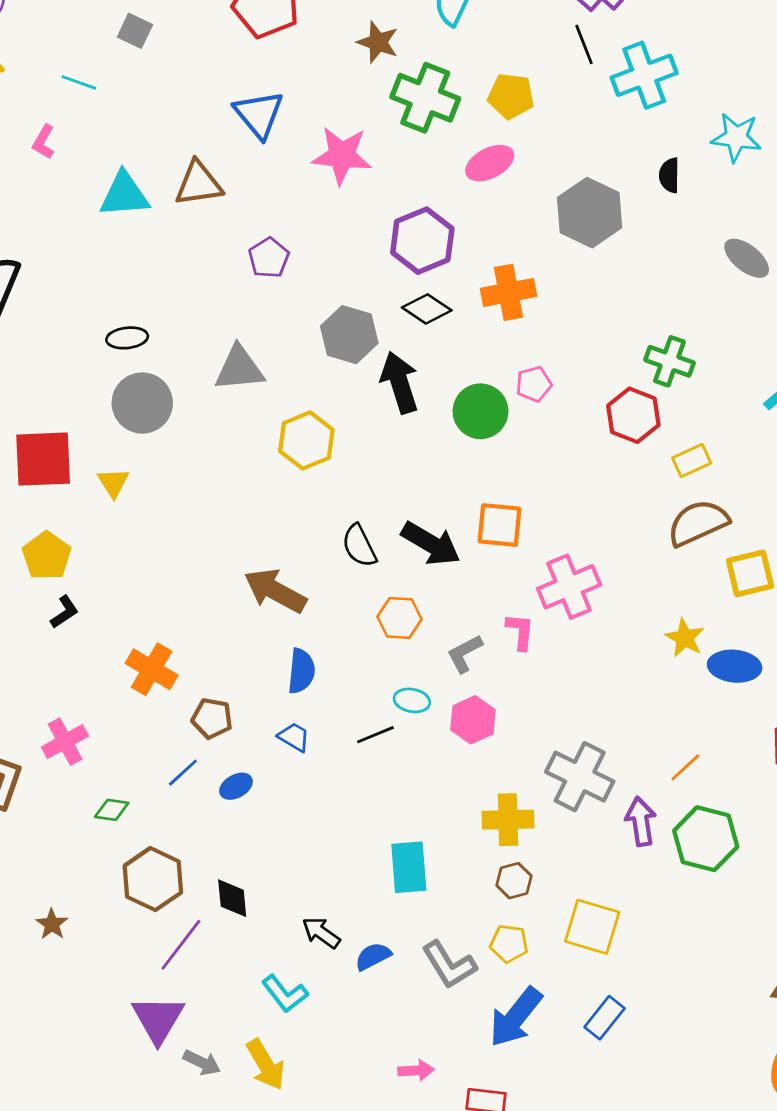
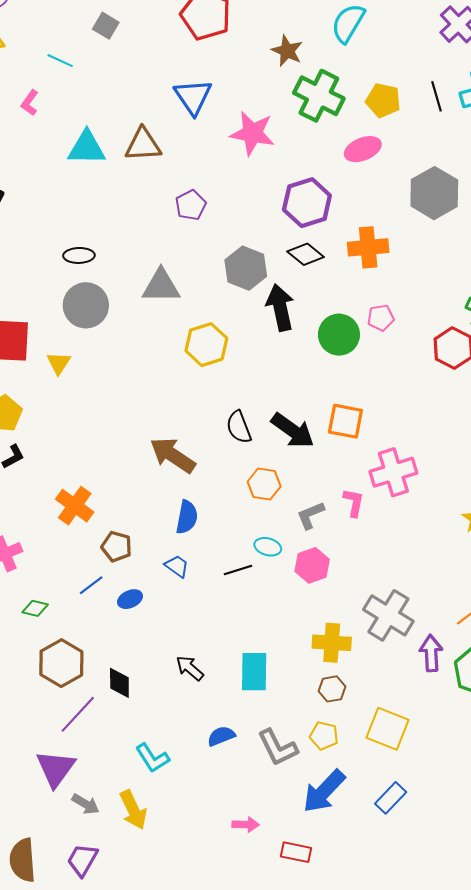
black line: (584, 44) -> (436, 96), moved
black arrow: (321, 933) -> (190, 668), moved

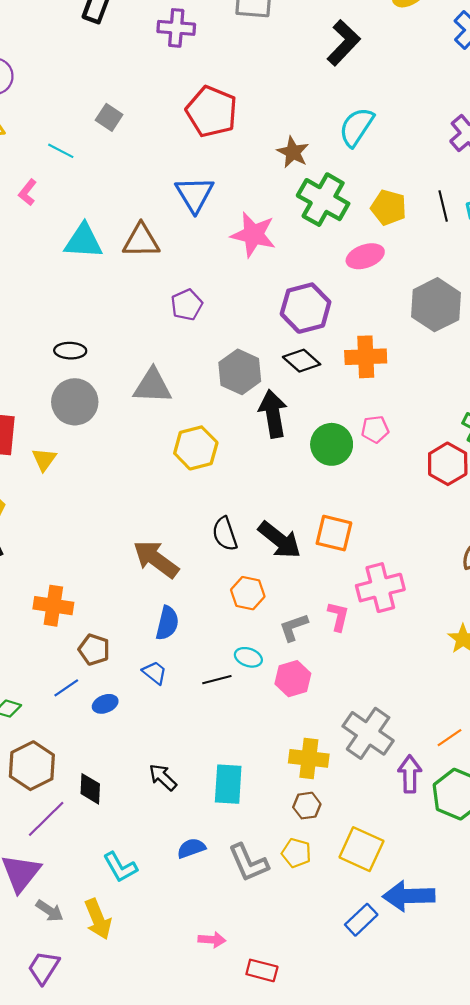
orange cross: (75, 506) -> (53, 606), turned -30
blue arrow: (324, 791) -> (409, 896), moved, turned 42

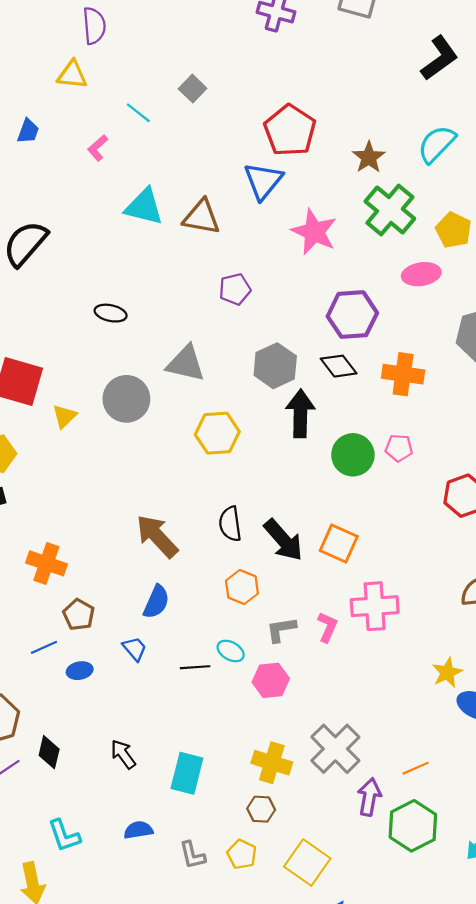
red pentagon: (212, 112) -> (290, 130), moved
gray circle: (75, 402) -> (126, 399), moved
gray L-shape: (248, 863) -> (192, 855), size x0.7

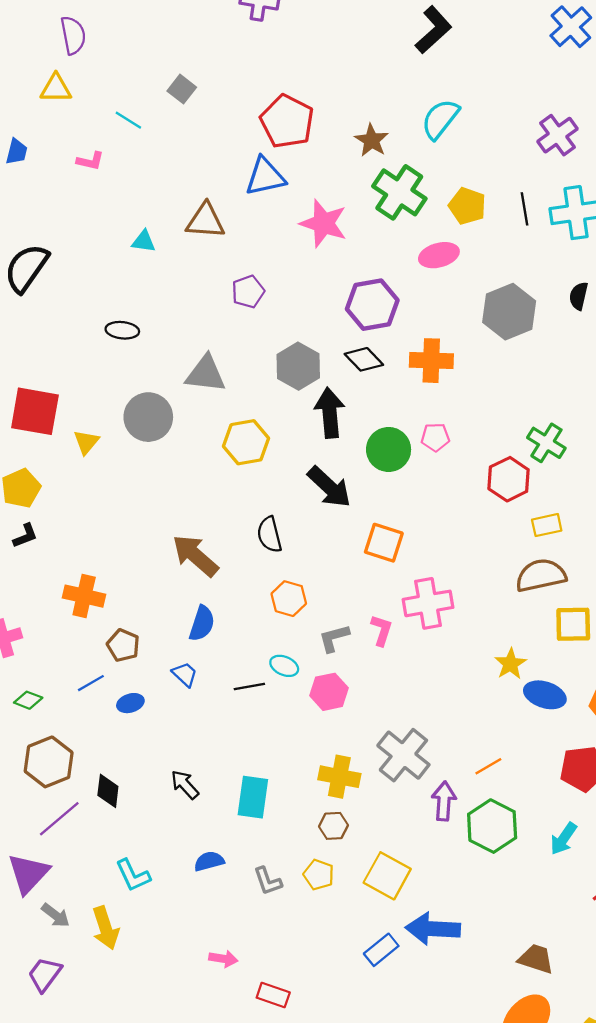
pink L-shape: (98, 148) -> (90, 161), turned -120
blue triangle: (263, 181) -> (265, 177), turned 45
cyan triangle: (144, 207) -> (144, 241), moved, size x0.6
black arrow: (283, 540) -> (329, 487), moved

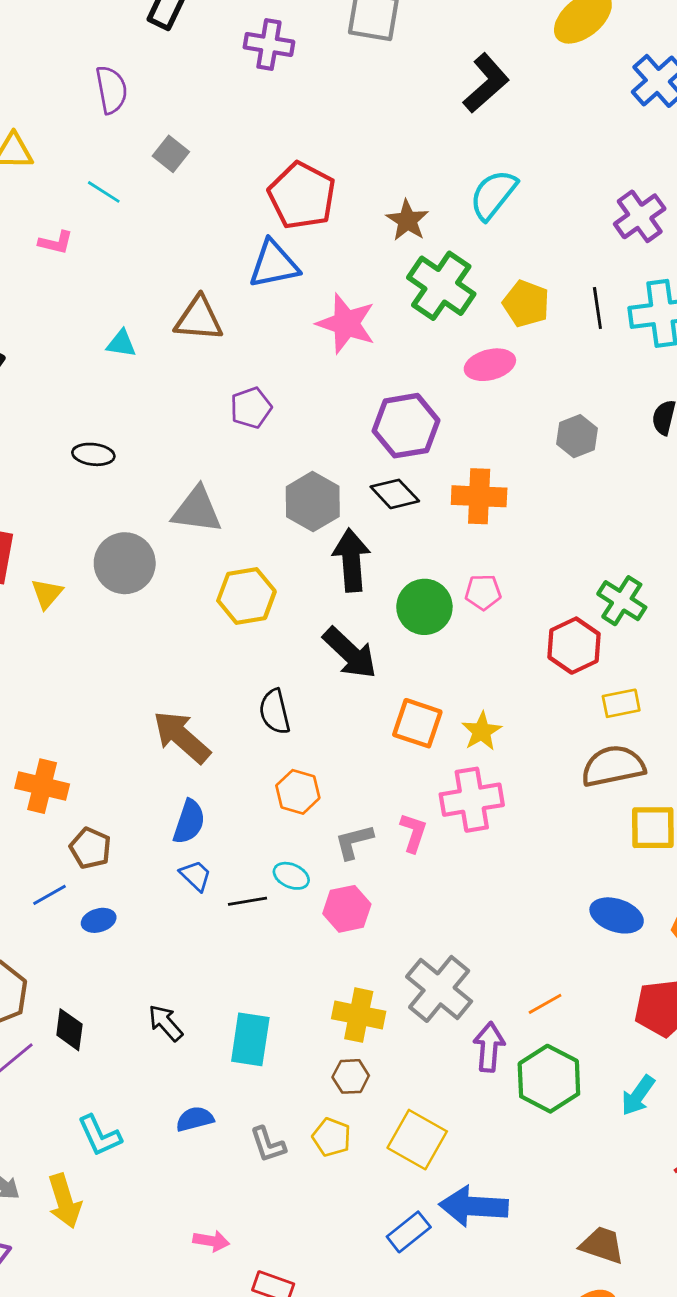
purple semicircle: (73, 35) -> (111, 90), moved
gray hexagon: (509, 312) -> (577, 436), size x0.6
yellow star: (510, 664) -> (482, 731), moved
blue trapezoid: (185, 674) -> (196, 876), moved

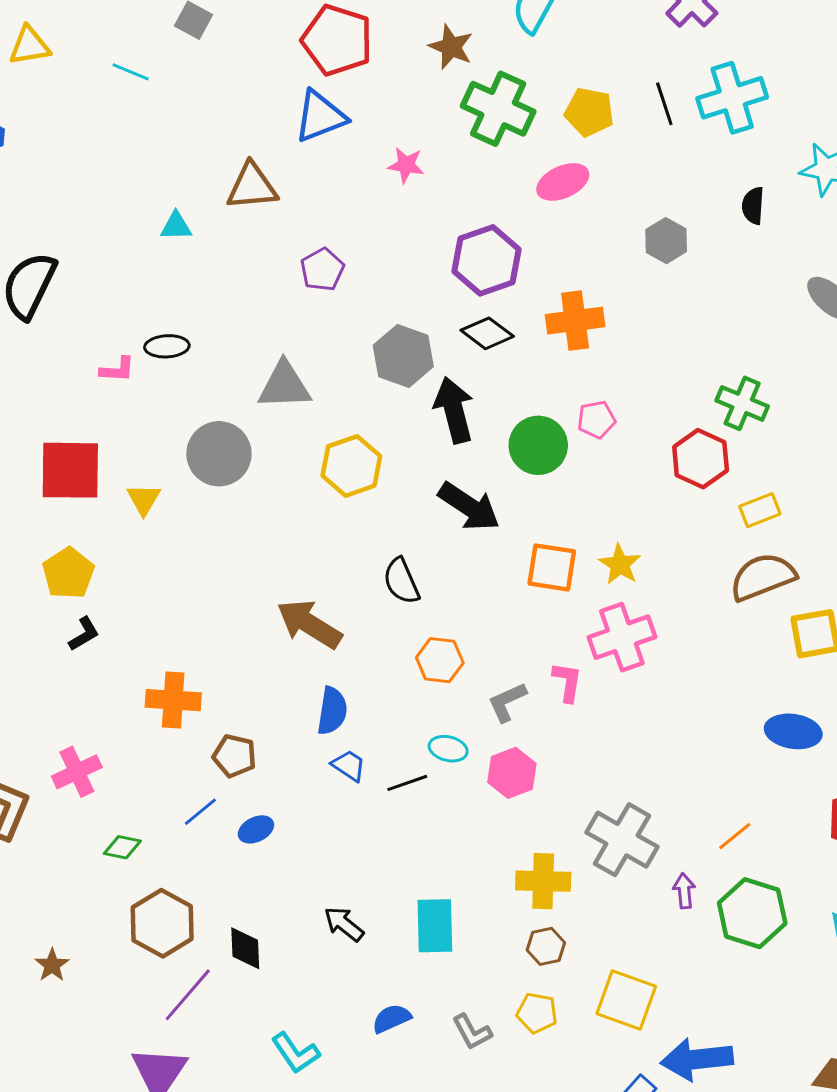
pink L-shape: (56, 242) -> (117, 370), moved
pink star: (346, 324) -> (406, 165), size x0.6
purple arrow: (489, 1047) -> (684, 891), size x0.7

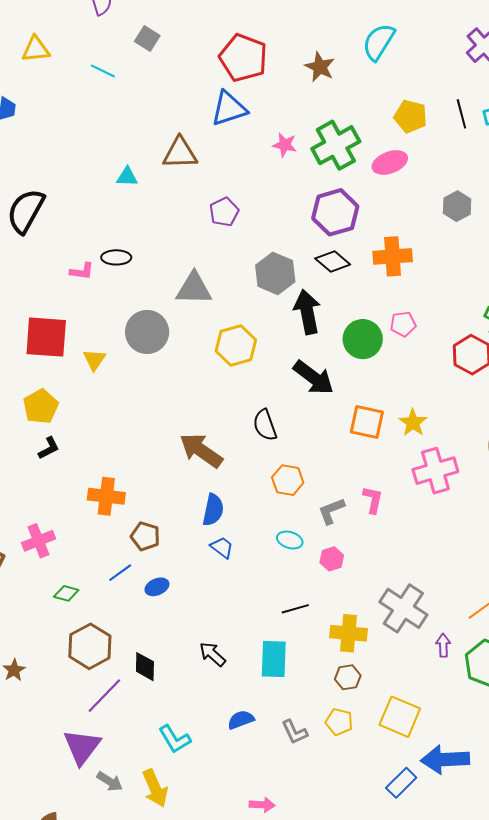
green cross: (498, 109) -> (336, 145), moved, turned 33
pink cross: (622, 637) -> (435, 471), moved
pink hexagon: (512, 773) -> (332, 559), size x0.7
black line: (407, 783) -> (295, 609), moved

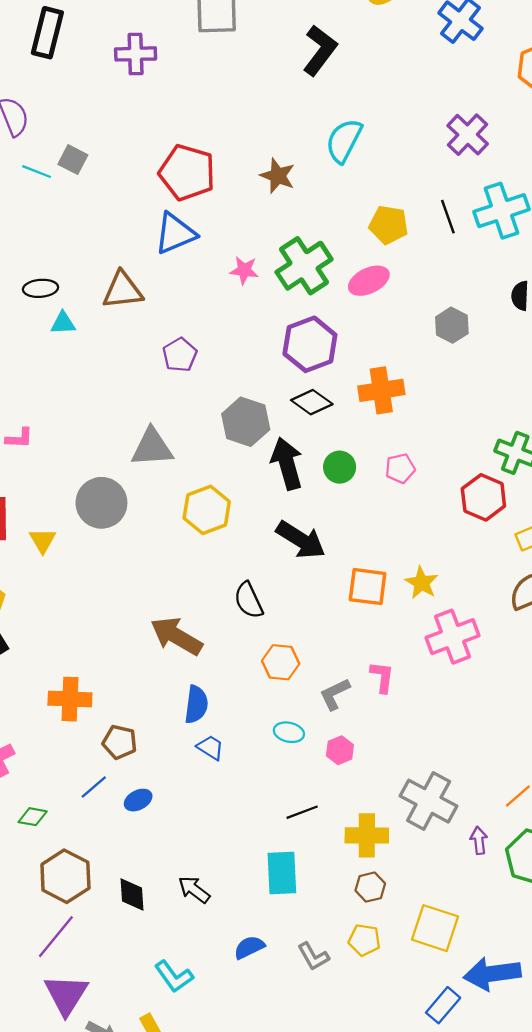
cyan line: (103, 71) -> (37, 172), moved
black ellipse: (116, 257) -> (41, 288), moved
green circle: (363, 339) -> (340, 467), moved, size x0.7
black arrow: (212, 654) -> (194, 890), moved
purple line: (104, 696) -> (56, 937), moved

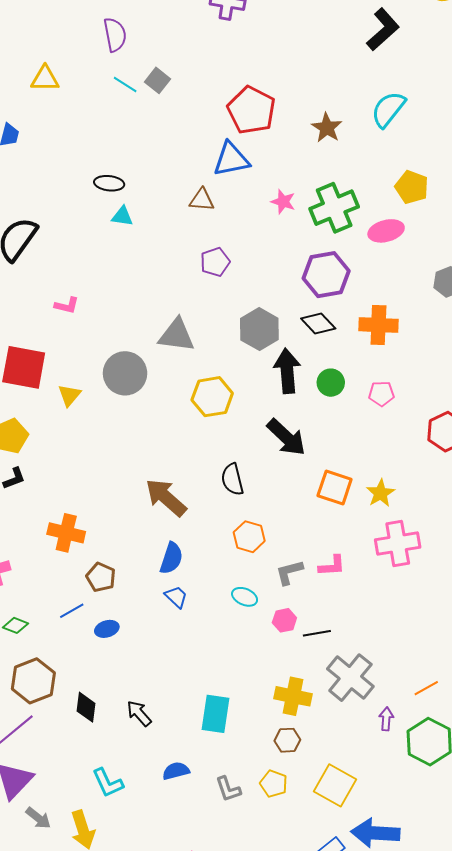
brown triangle: (123, 290) -> (202, 200), moved, size x0.7
pink L-shape: (382, 677) -> (332, 566), turned 68
black line: (302, 812) -> (317, 633), moved

